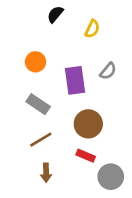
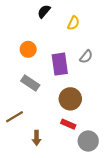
brown line: (41, 140) -> (14, 117), moved

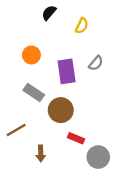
brown circle: (70, 99) -> (61, 110), moved

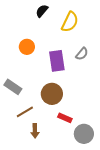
yellow semicircle: (82, 26) -> (70, 22), size x1.5
gray rectangle: (34, 93) -> (13, 87), moved
brown line: (16, 130) -> (25, 112), moved

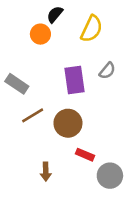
orange circle: (27, 47) -> (40, 34), moved
gray rectangle: (13, 87) -> (17, 84), moved
brown line: (25, 112) -> (33, 115), moved

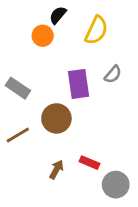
brown line: (33, 115) -> (18, 135), moved
brown circle: (68, 123) -> (56, 118), moved
brown arrow: (46, 172) -> (56, 169), moved, turned -150

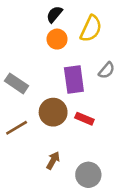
orange circle: (43, 36) -> (57, 39), moved
red rectangle: (90, 163) -> (84, 119), moved
gray circle: (116, 185) -> (88, 175), moved

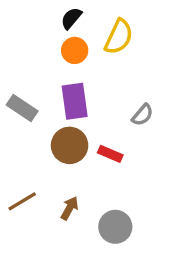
gray semicircle: (107, 70) -> (142, 115), moved
purple rectangle: (74, 80) -> (75, 101), moved
brown line: (17, 128) -> (22, 201), moved

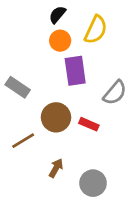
purple rectangle: (75, 101) -> (75, 71), moved
gray semicircle: (142, 115) -> (115, 93), size x1.4
brown line: (22, 201) -> (23, 141), moved

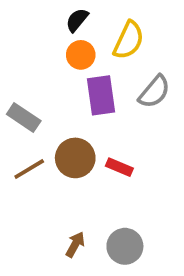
gray semicircle: (115, 93) -> (154, 92), moved
brown line: (23, 141) -> (29, 169), moved
brown arrow: (56, 168) -> (75, 244), moved

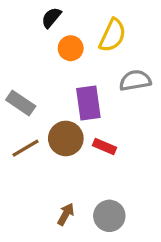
black semicircle: (77, 20) -> (51, 18), moved
gray semicircle: (154, 92) -> (135, 80), turned -140
purple rectangle: (101, 95) -> (88, 103), moved

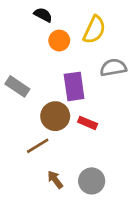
black semicircle: (51, 18) -> (43, 15), turned 78
brown line: (26, 148) -> (38, 146), moved
brown arrow: (66, 214) -> (55, 180), turned -66

